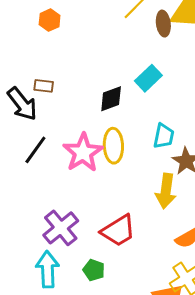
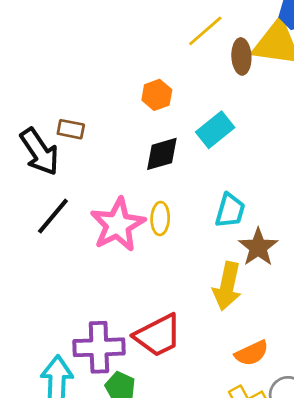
orange hexagon: (50, 20) -> (157, 95), moved
yellow ellipse: (113, 146) -> (160, 219), size x0.7
purple cross: (61, 228) -> (99, 347), moved, turned 33

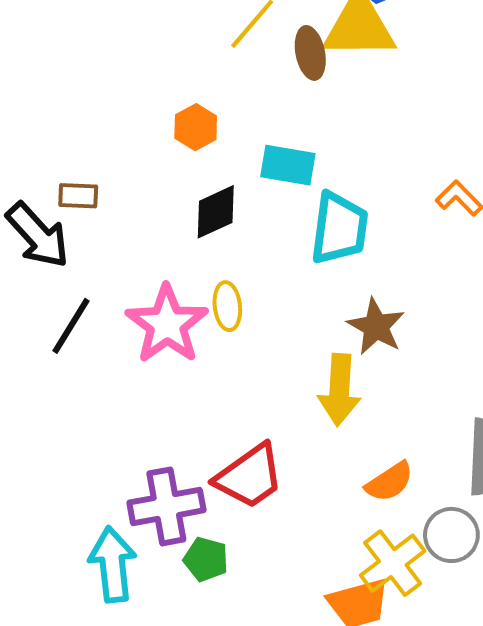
cyan rectangle: (215, 130) -> (288, 165), turned 57
cyan trapezoid: (230, 211) -> (339, 228), moved, size x1.4

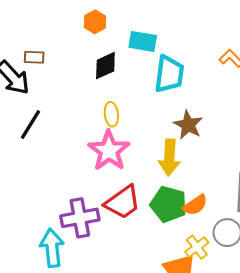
pink star: (167, 324) -> (109, 151), moved
green pentagon: (206, 559) -> (169, 204), moved, size x1.6
yellow cross: (393, 563) -> (197, 247), size x0.7

